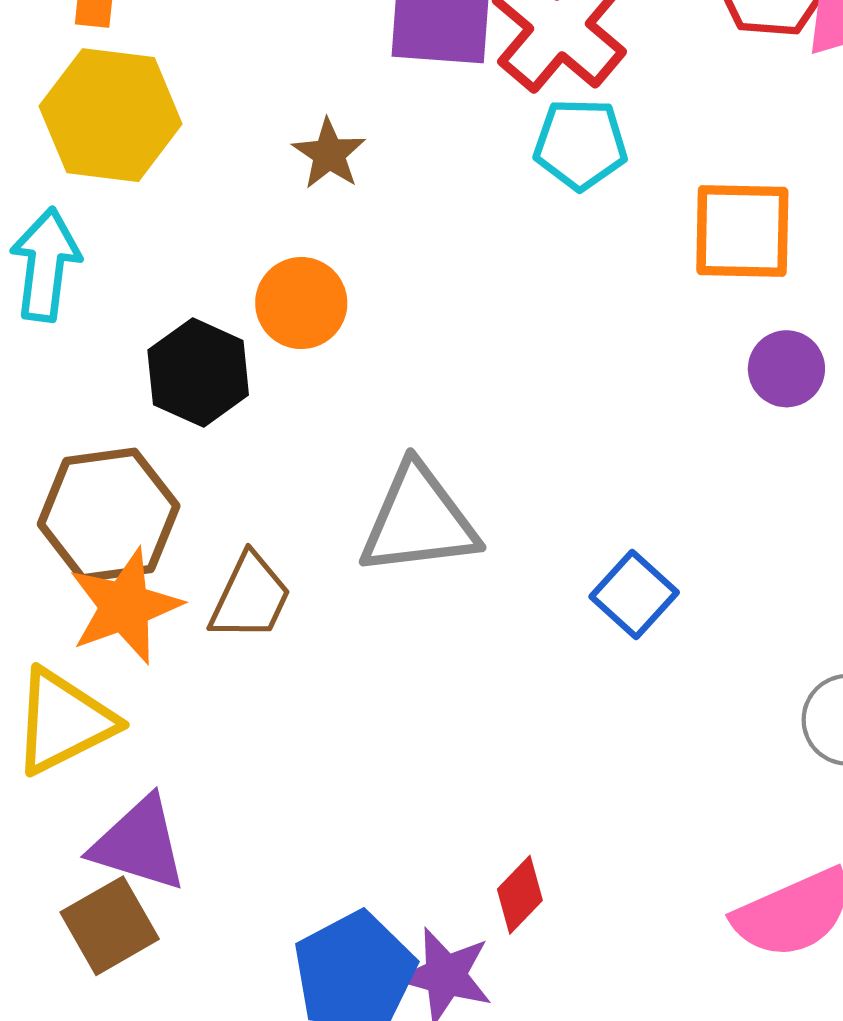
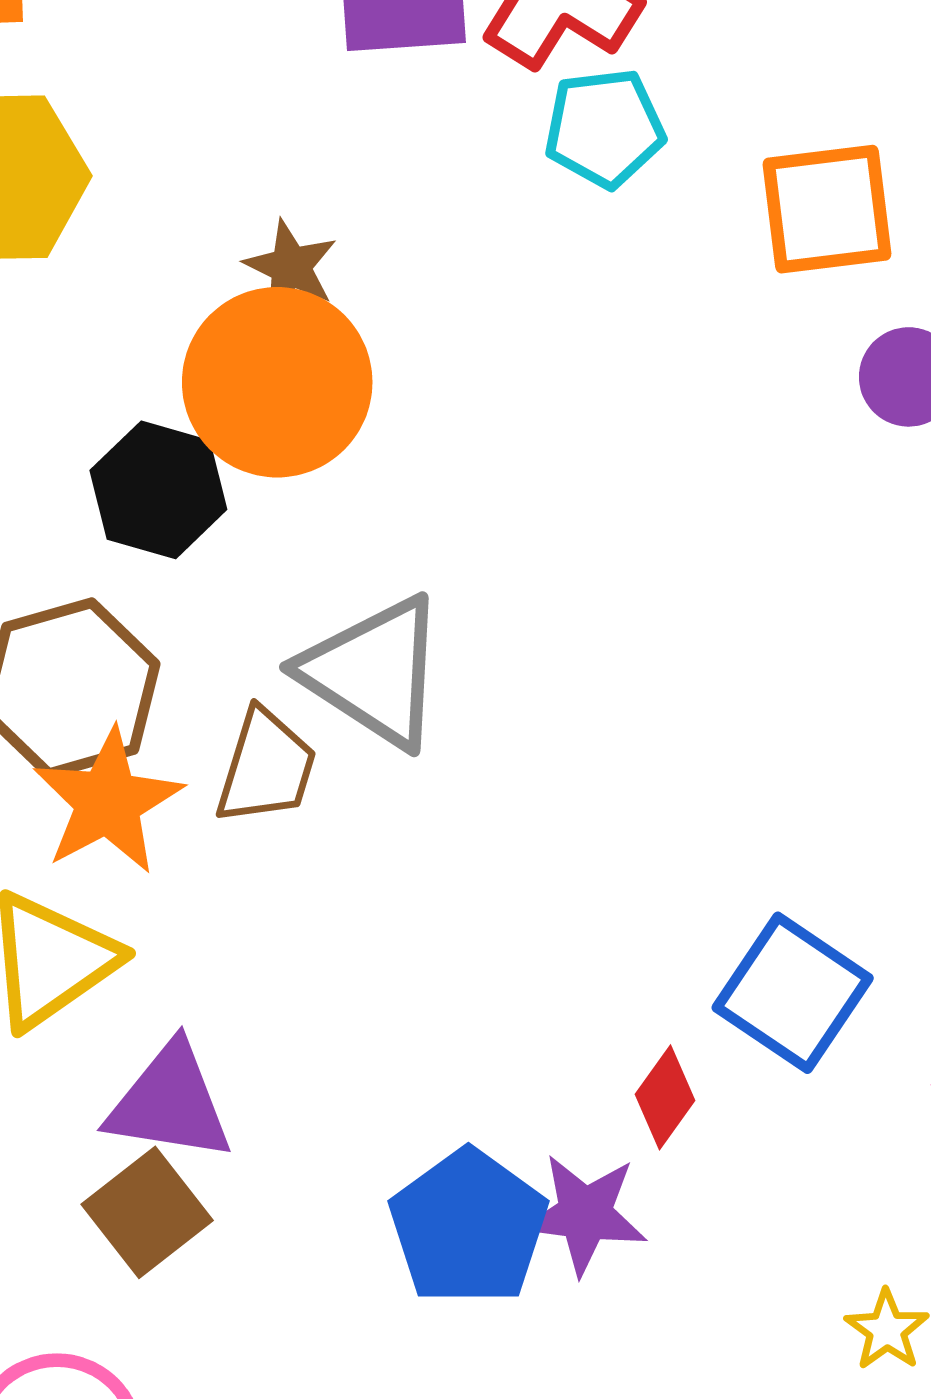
brown star: (329, 154) -> (291, 267), moved
orange circle: (301, 303) -> (277, 382), size x1.6
gray triangle: (419, 520) -> (374, 672), moved, turned 48
blue square: (634, 594) -> (793, 993), moved, size x1.4

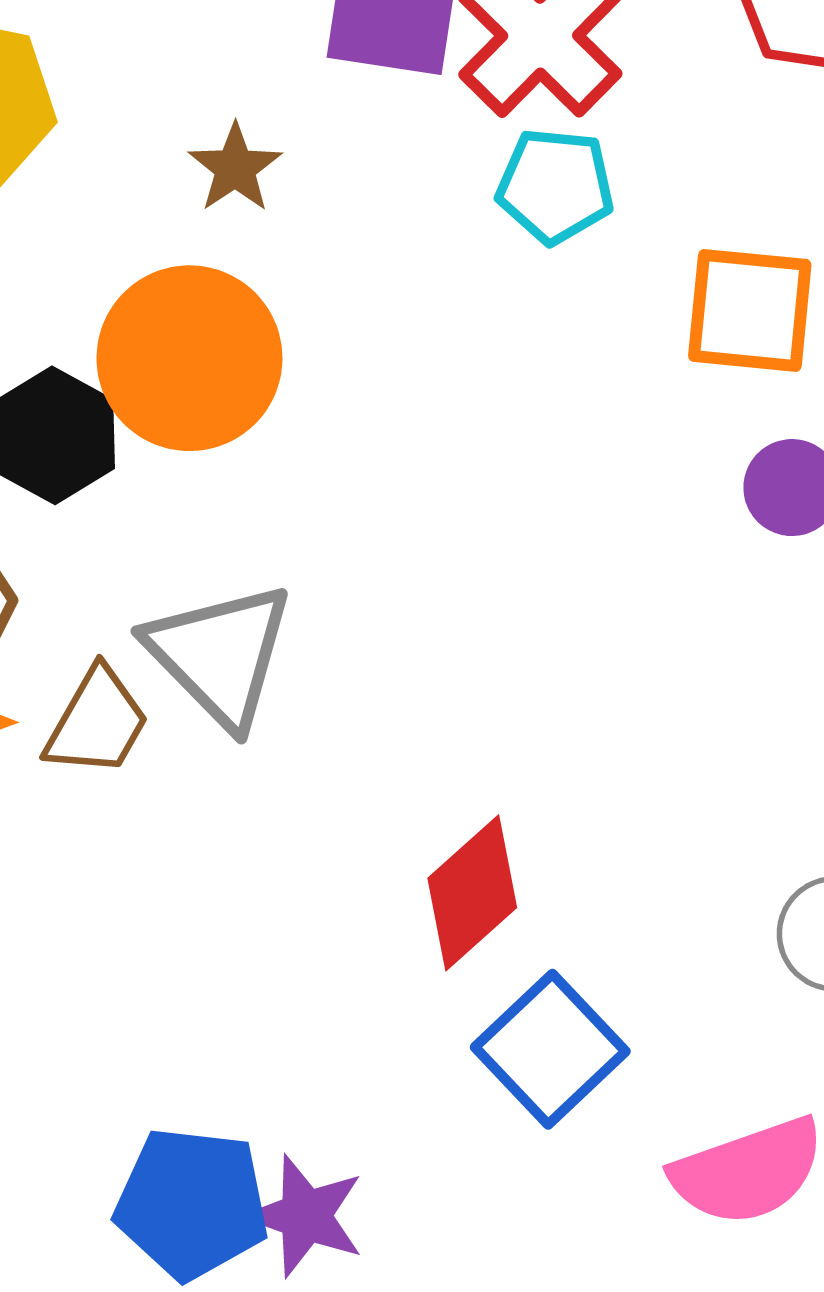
brown star: (291, 267) -> (235, 168), moved
red diamond: (665, 1097) -> (472, 893), moved, size x1.6
blue pentagon: (468, 1227) -> (192, 1203), turned 30

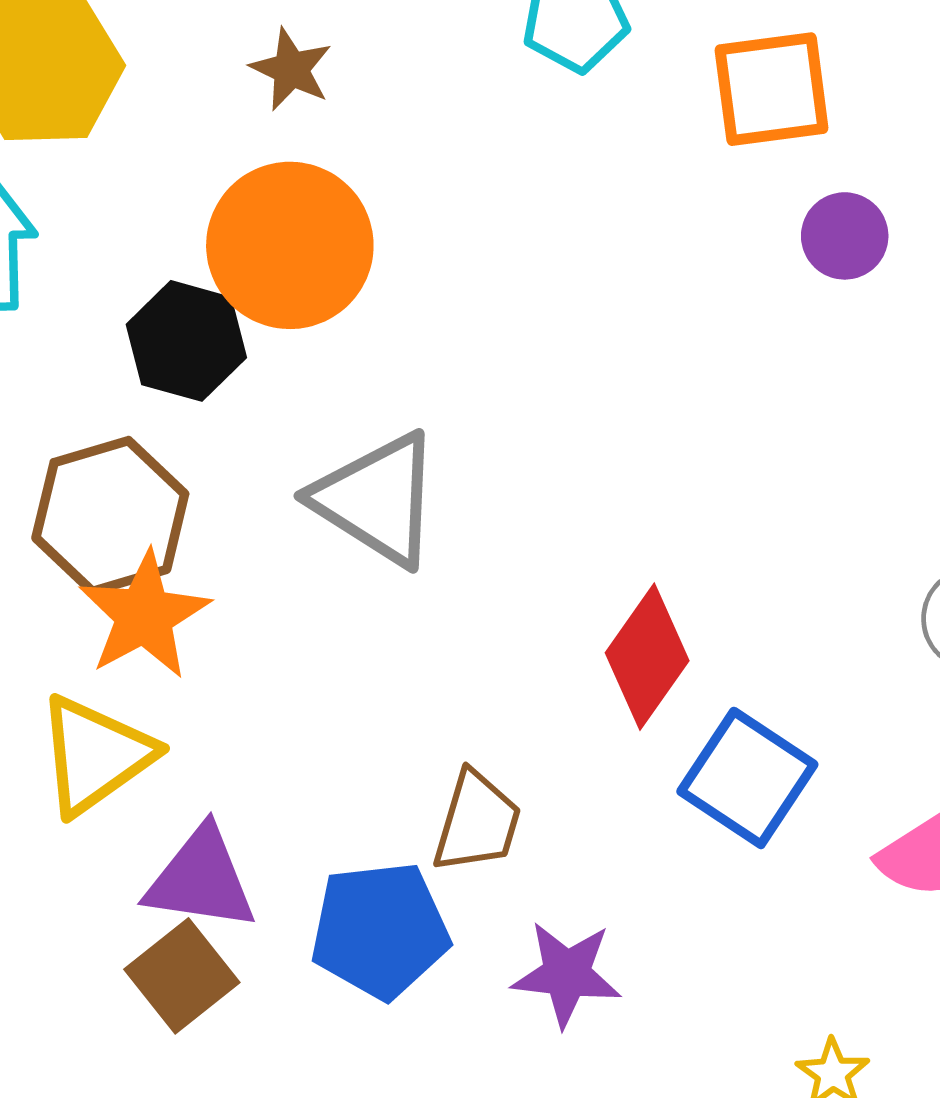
brown trapezoid: (97, 722) -> (477, 822), moved
blue pentagon: (192, 1203) -> (380, 930), moved

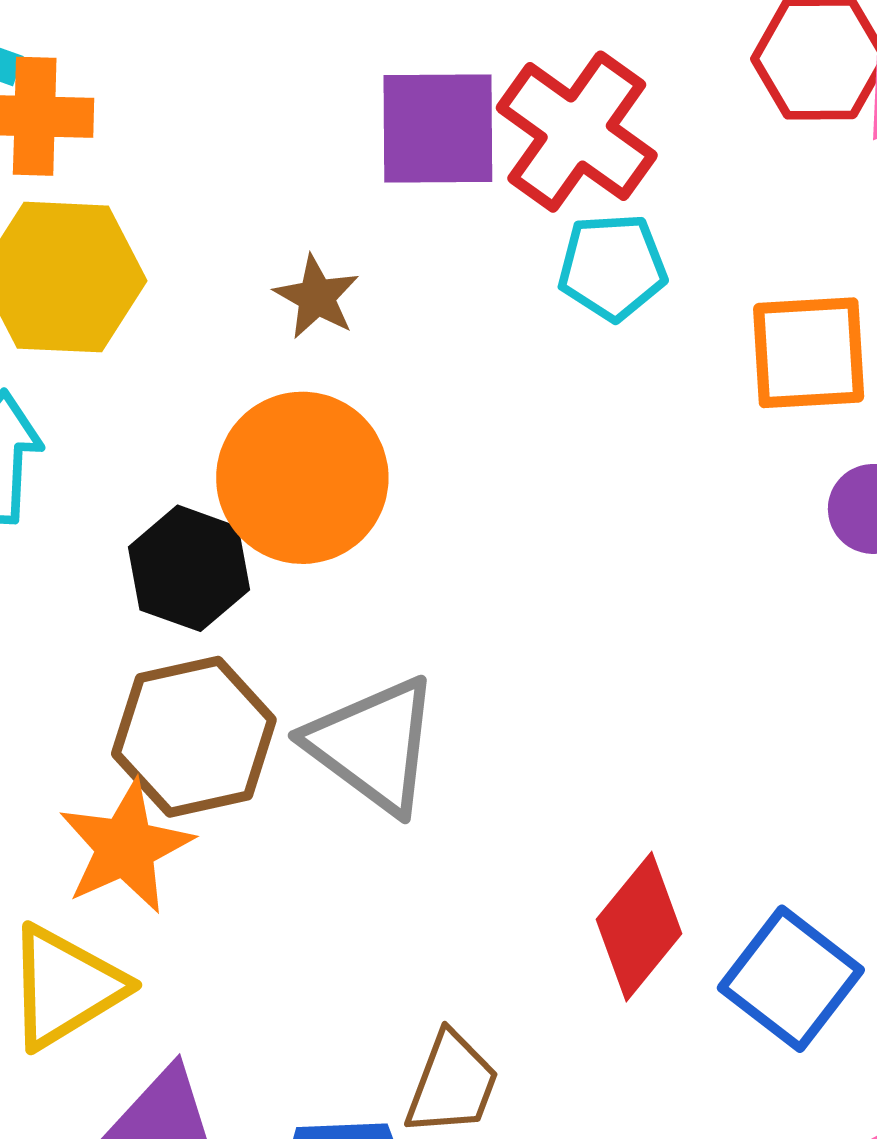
brown hexagon: (110, 516) -> (194, 737), moved
blue square: (747, 778) -> (791, 979), moved

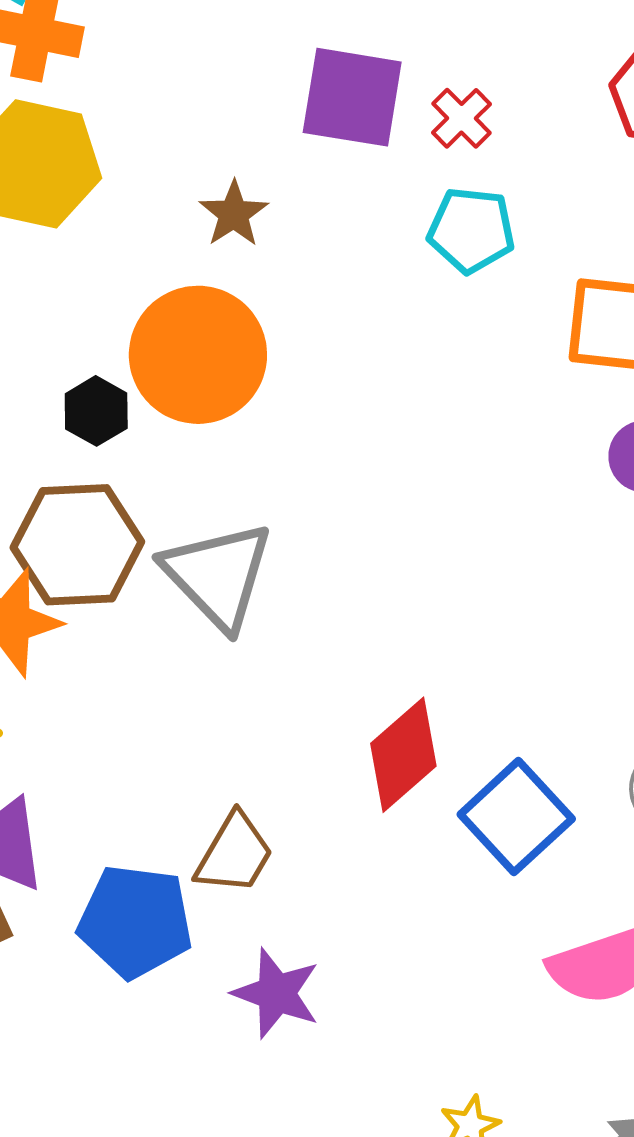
red cross: (577, 132) -> (462, 118), size x0.5
black hexagon: (189, 568) -> (96, 411), size x0.7

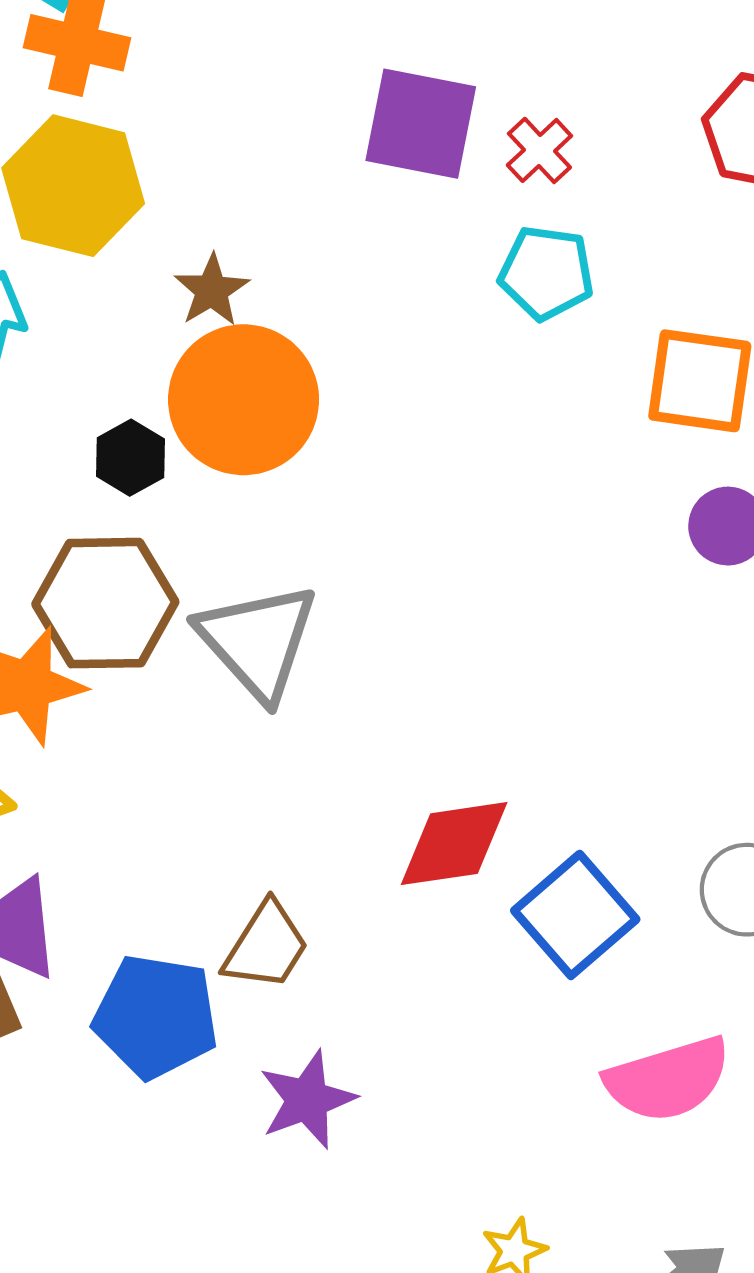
brown star: (234, 214) -> (212, 290), moved
red diamond: (403, 755) -> (454, 844), turned 31
purple star: (276, 993) -> (307, 1100), turned 30

